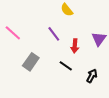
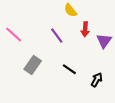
red arrow: (75, 46) -> (85, 29), moved

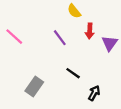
gray rectangle: (33, 65) -> (34, 86), moved
black arrow: (97, 80) -> (94, 93), moved

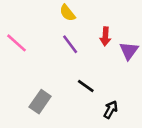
yellow semicircle: (74, 11) -> (67, 13), moved

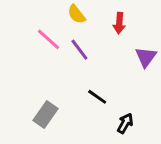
red arrow: (105, 36) -> (119, 23), moved
pink line: (17, 43) -> (49, 39), moved

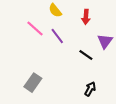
black line: (97, 97) -> (86, 55), moved

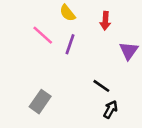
purple line: (57, 36) -> (70, 44), turned 56
black line: (86, 55) -> (101, 86), moved

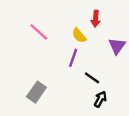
yellow semicircle: (67, 13) -> (79, 35), moved
purple line: (70, 44) -> (73, 58), moved

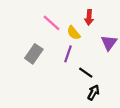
pink line: (39, 32) -> (51, 23), moved
gray rectangle: (36, 92) -> (34, 54), moved

